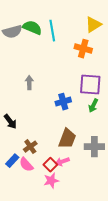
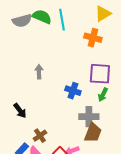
blue cross: (63, 102) -> (73, 91), turned 35
brown trapezoid: (67, 139) -> (93, 133), moved
gray cross: (94, 147) -> (89, 117), moved

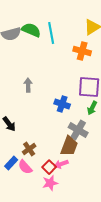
gray cross: (89, 117) -> (78, 130), turned 30
brown trapezoid: (93, 133) -> (69, 146), moved

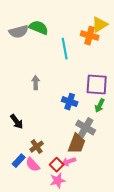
cyan line: (51, 33) -> (65, 49), moved
orange cross: (82, 51) -> (90, 36), moved

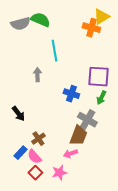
cyan line: (65, 49) -> (54, 51), moved
red square: (57, 165) -> (35, 173), moved

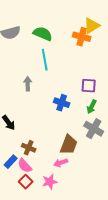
green semicircle: (40, 20) -> (43, 34), moved
purple square: (98, 77) -> (89, 86), size x0.7
gray cross: (87, 120) -> (94, 129), moved
brown cross: (38, 139) -> (29, 148), turned -32

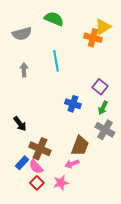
green semicircle: (43, 34) -> (54, 19), moved
gray arrow: (28, 84) -> (24, 70), moved
purple square: (89, 86) -> (100, 87), turned 35
brown cross: (29, 148) -> (40, 149), size x1.5

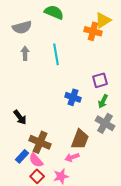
gray arrow: (24, 70) -> (25, 53), moved
purple square: (100, 87) -> (100, 80), turned 35

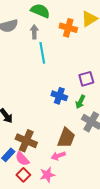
orange cross: (93, 31) -> (68, 28), moved
gray arrow: (25, 53) -> (34, 32), moved
green arrow: (103, 101) -> (80, 102), moved

